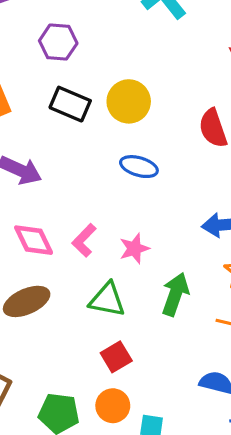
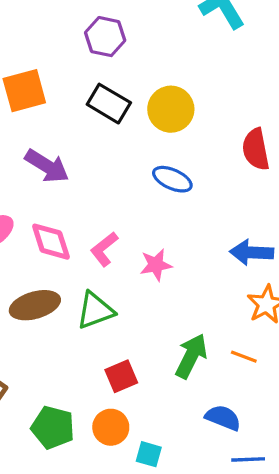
green arrow: (175, 294) -> (191, 356), moved
green triangle: (107, 300) -> (95, 311), moved, turned -39

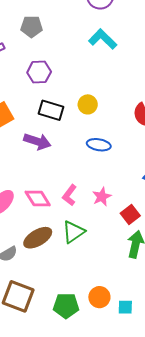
yellow circle: (171, 109) -> (88, 104), size x0.7
purple arrow: (47, 166) -> (37, 141), moved
red square: (121, 376) -> (130, 215), moved

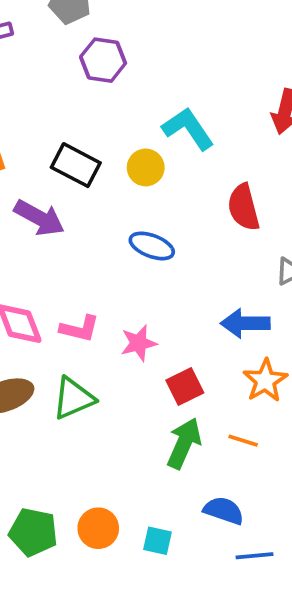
cyan L-shape: (103, 39) -> (188, 129), moved
purple hexagon: (39, 72) -> (103, 60), moved
pink L-shape: (70, 195) -> (80, 329), turned -125
cyan square: (125, 307) -> (158, 541), moved

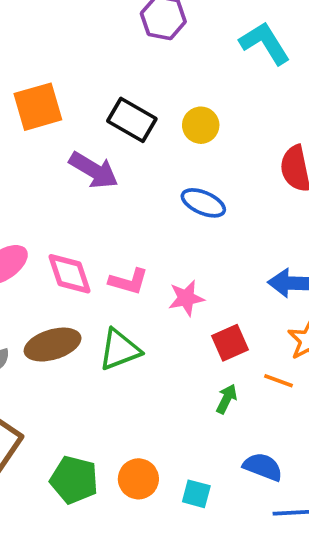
cyan L-shape: (188, 129) -> (265, 43), moved
orange line: (243, 441) -> (278, 381), moved
green arrow: (184, 443) -> (227, 399), size x0.6

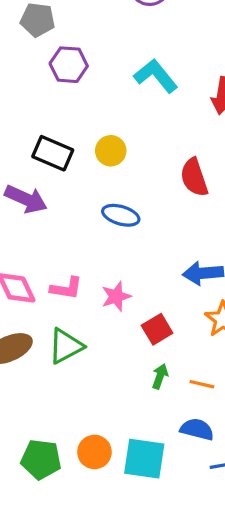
orange line: (278, 381) -> (202, 384), moved
cyan square: (196, 494) -> (144, 459), size x1.8

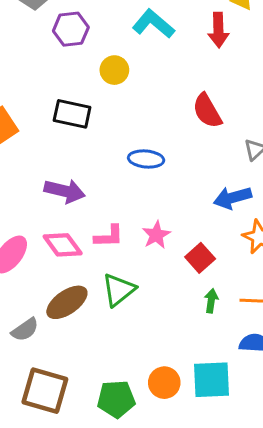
yellow circle: (111, 151) -> (114, 70), moved
purple arrow: (26, 199) -> (65, 191), moved

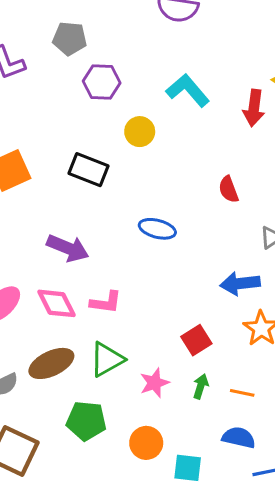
red semicircle: (207, 111) -> (229, 189), size x0.7
pink star: (156, 235) -> (154, 383), moved
cyan square: (212, 380) -> (188, 468), size x0.7
orange circle: (164, 383) -> (146, 443), moved
green pentagon: (116, 399) -> (86, 421), moved

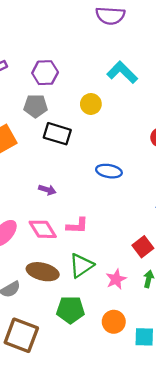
gray pentagon: (70, 39) -> (36, 106), moved
purple hexagon: (102, 82) -> (45, 73), moved
purple arrow: (68, 248) -> (47, 190), size x0.6
brown ellipse: (51, 363) -> (43, 272), turned 44

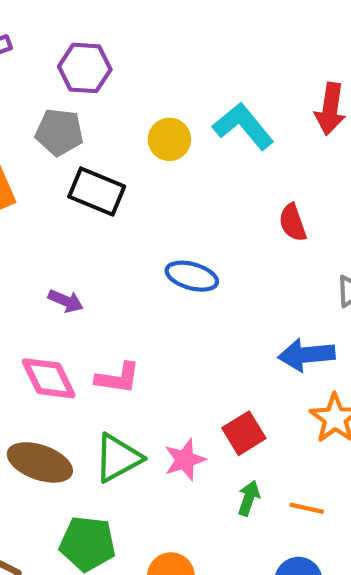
cyan L-shape: (122, 72) -> (243, 126), moved
pink star: (116, 279) -> (185, 460), moved

